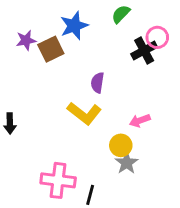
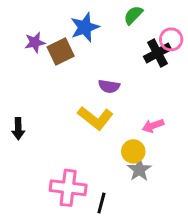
purple semicircle: (97, 83) -> (109, 86), turned -90

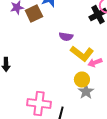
yellow L-shape: (95, 118) -> (82, 54), moved

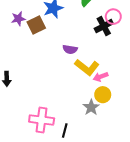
yellow circle: (82, 80) -> (103, 95), moved

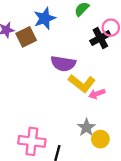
purple semicircle: (70, 49) -> (63, 64), size x1.5
yellow circle: (103, 95) -> (100, 139), moved

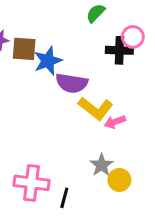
blue star: (45, 18) -> (48, 61), moved
brown square: (26, 37) -> (24, 49), turned 30
black cross: (100, 38) -> (119, 50), turned 30

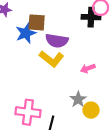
brown square: (24, 49) -> (37, 22), moved
blue star: (48, 61) -> (26, 33), moved
yellow L-shape: (96, 108) -> (51, 59), moved

